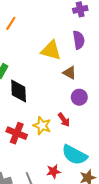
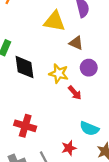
yellow star: (42, 126) -> (59, 73), moved
red cross: (17, 133) -> (25, 126), moved
cyan semicircle: (75, 155) -> (89, 129), size x0.7

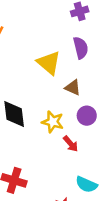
yellow triangle: (54, 21) -> (49, 63), turned 30

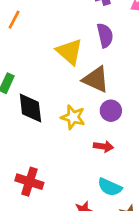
brown triangle: (73, 88) -> (96, 79), size x1.5
red arrow: (71, 144) -> (104, 146), moved, turned -42

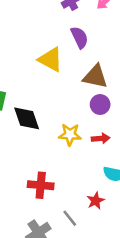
brown triangle: (96, 79) -> (95, 77), moved
yellow star: (73, 117) -> (70, 134), moved

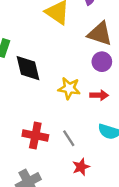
red star: (96, 201) -> (81, 167), moved
gray line: (70, 218) -> (69, 138), moved

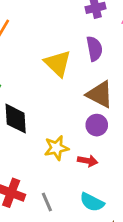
yellow star: (69, 88) -> (56, 148), turned -30

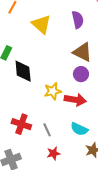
yellow triangle: (58, 63) -> (41, 24), moved
red arrow: (88, 161) -> (75, 100), size x1.5

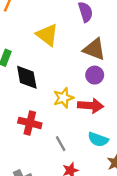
yellow triangle: (41, 24) -> (47, 35), moved
red cross: (21, 124) -> (30, 123), moved

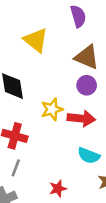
gray line: (61, 144) -> (16, 168), moved, turned 49

